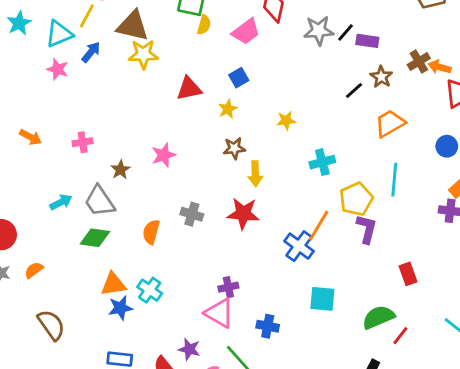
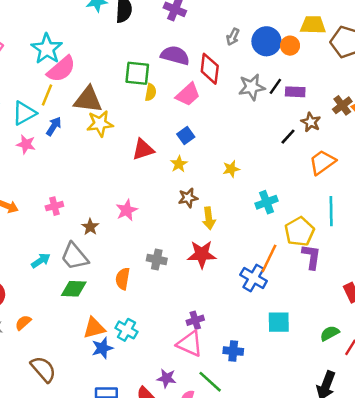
green semicircle: (378, 317) -> (330, 333), size x0.7

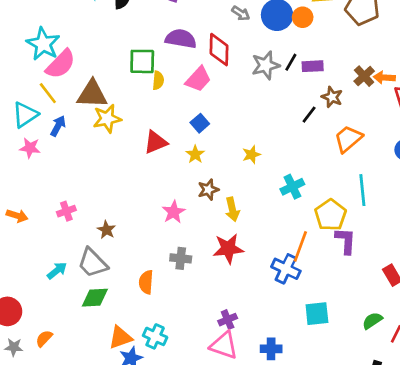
gray arrow: (233, 37) -> (241, 13), turned -77
yellow line: (47, 95) -> (48, 93), turned -55
pink star: (127, 210) -> (174, 212), moved

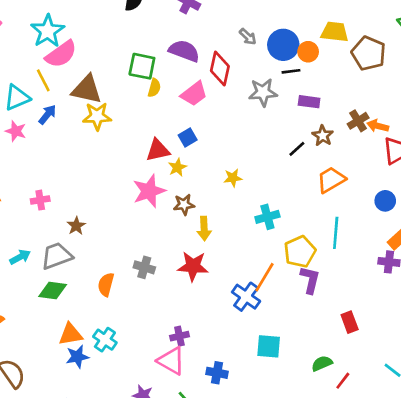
black line: (291, 62) -> (291, 71), moved, turned 42
red triangle: (156, 142) -> (158, 150), moved
pink star: (174, 212) -> (149, 191), moved, size x1.4
gray trapezoid: (93, 263) -> (57, 256), turned 104

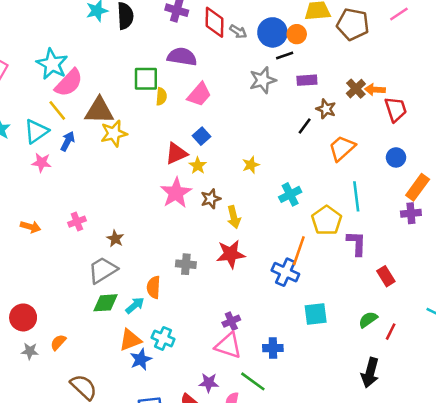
red diamond: (220, 68) -> (215, 22), moved
cyan arrow: (20, 257) -> (135, 305), moved
purple L-shape: (310, 280) -> (356, 243), moved

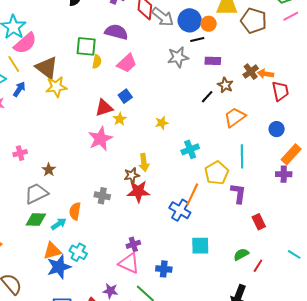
gray arrow: (238, 32) -> (163, 17), size x1.6
brown triangle: (99, 111) -> (47, 68), turned 30
brown star: (211, 199) -> (132, 175), moved
blue star: (141, 359) -> (59, 267), size x1.4

